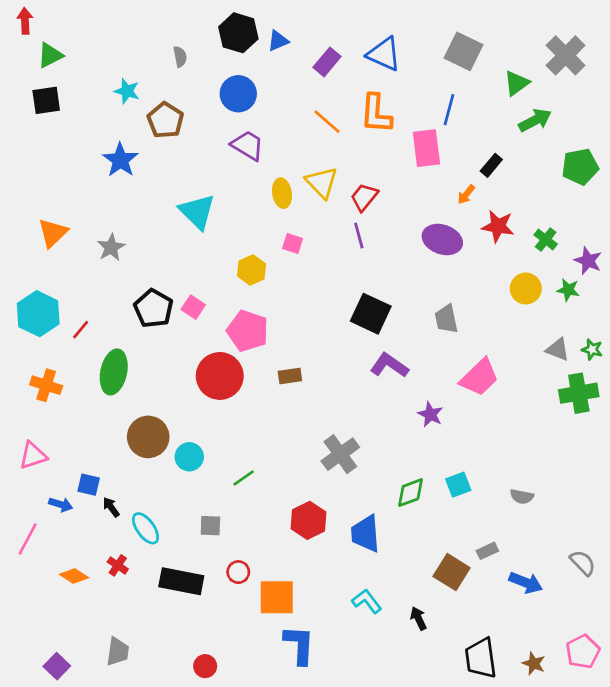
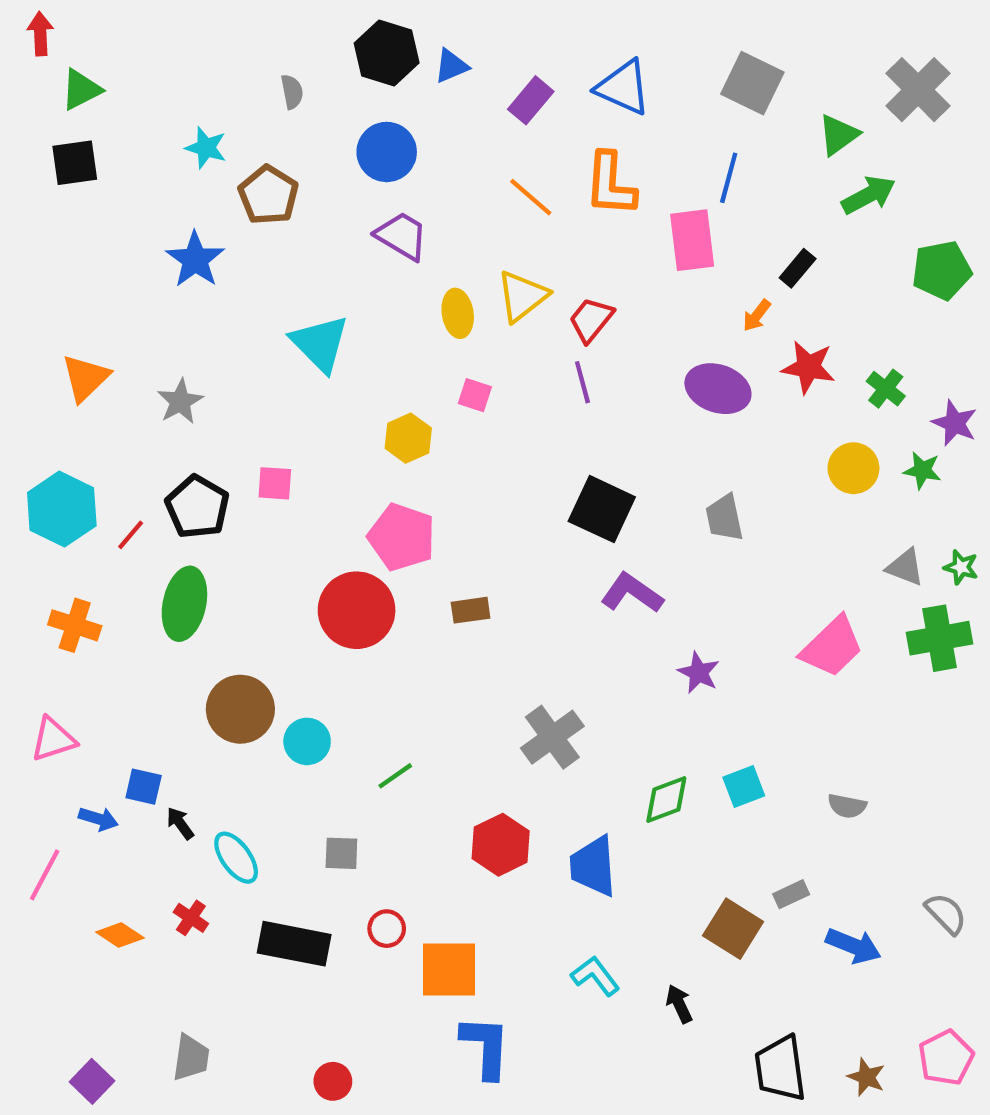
yellow triangle: (322, 183) -> (522, 296), turned 36
pink square: (193, 307) -> (275, 483), moved, turned -30
black pentagon: (153, 308) -> (197, 507), moved
pink trapezoid: (479, 377) -> (832, 647), moved

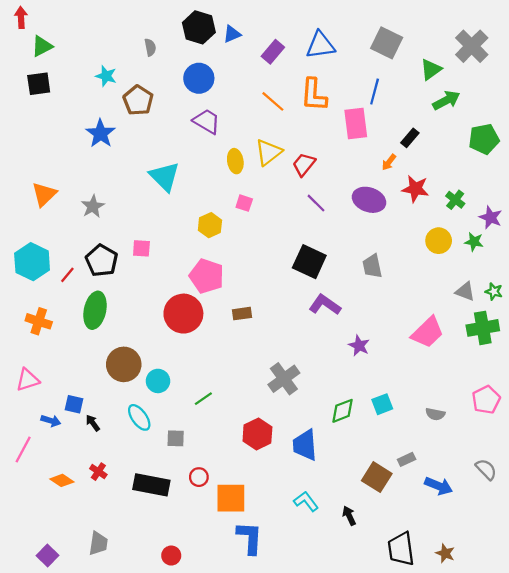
blue triangle: (623, 87) -> (320, 45), turned -32
purple line: (582, 382) -> (316, 203), moved, turned -30
cyan ellipse: (236, 858) -> (139, 417), moved
pink pentagon: (946, 1058) -> (486, 400), moved

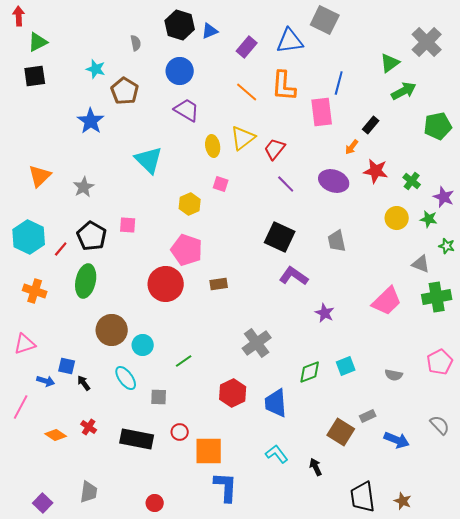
gray square: (387, 43) -> (325, 20), moved
green star: (494, 291) -> (447, 246), moved

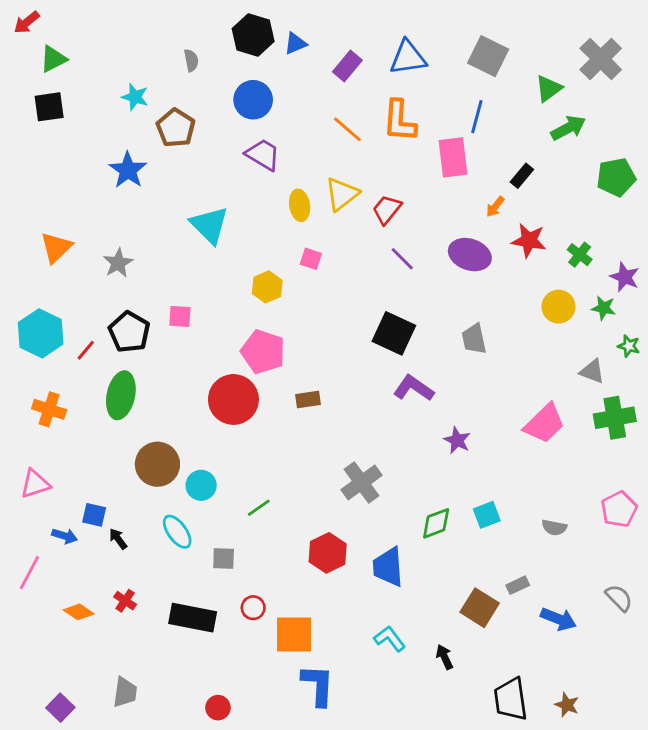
red arrow: (19, 16) -> (27, 22), turned -126
gray square: (325, 20) -> (488, 56), moved

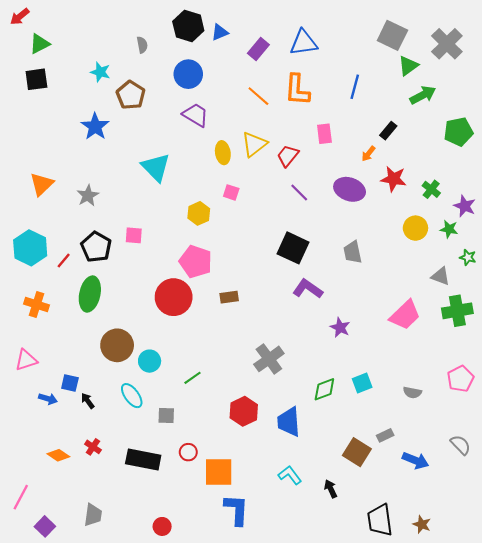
gray square: (488, 56) -> (392, 35), moved
pink rectangle: (453, 157) -> (324, 134), moved, size x0.7
pink line: (29, 573) -> (21, 497), moved

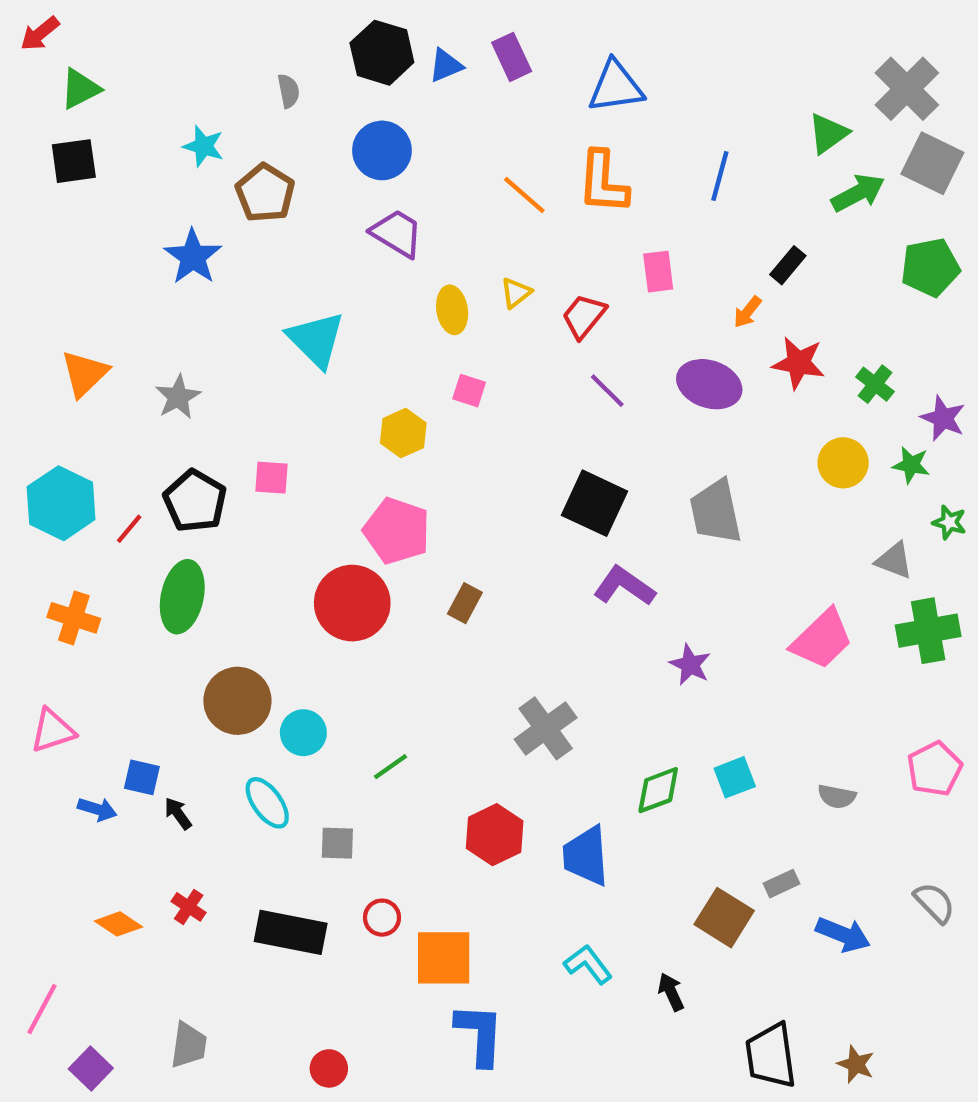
gray square: (392, 35) -> (932, 163), moved
purple rectangle: (258, 49) -> (512, 57), moved, turned -65
yellow triangle: (254, 144) -> (516, 293), size x0.6
gray trapezoid: (353, 252) -> (716, 512), size x1.4
brown rectangle: (229, 297) -> (465, 603), turned -54

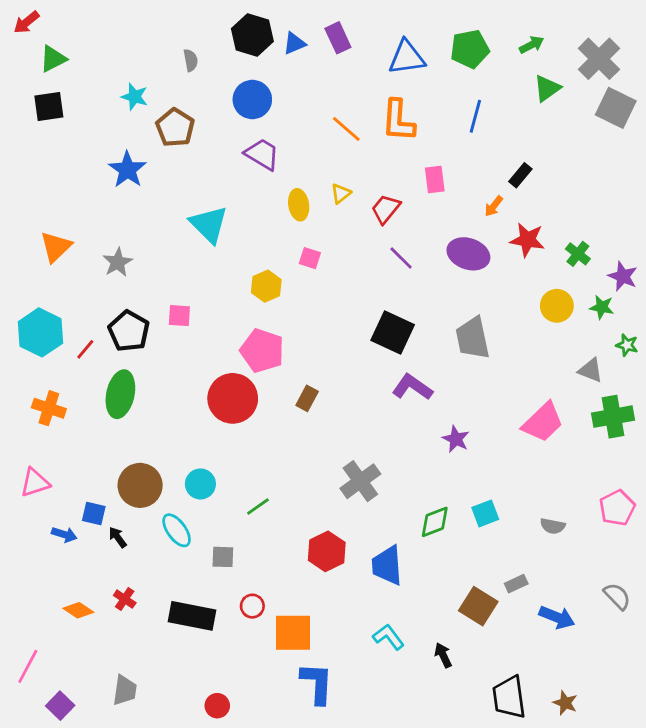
green arrow: (858, 193) -> (532, 45), moved, size x0.7
green pentagon: (930, 267) -> (470, 49), moved
brown circle: (237, 701) -> (140, 485), moved

